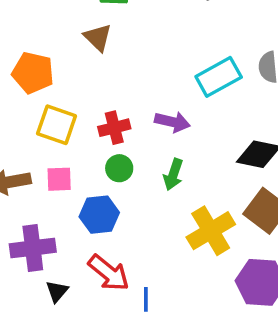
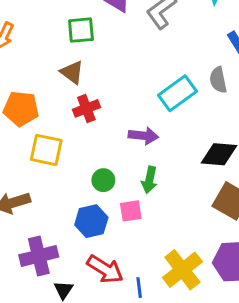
red cross: (114, 128) -> (86, 108), moved
pink square: (59, 179) -> (131, 211), moved
yellow cross: (211, 231) -> (182, 270), moved

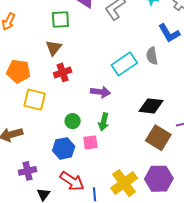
brown triangle: (72, 72) -> (54, 48), turned 30
purple cross: (39, 256) -> (28, 171), size x0.7

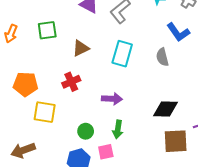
green square: (60, 19) -> (47, 30), moved
brown triangle: (54, 48) -> (81, 48), moved, turned 30
cyan rectangle: (124, 64) -> (122, 54), moved, turned -35
brown square: (158, 138) -> (176, 141), turned -30

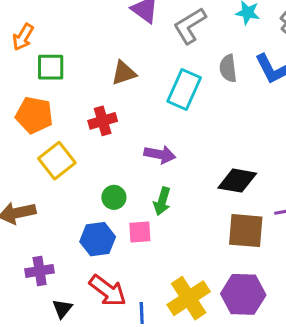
green square: (47, 30) -> (51, 67), moved
gray semicircle: (162, 57) -> (228, 68), moved
yellow square: (45, 112) -> (57, 161), turned 35

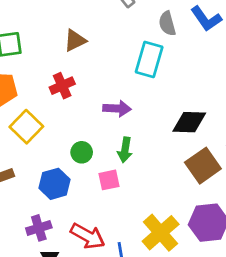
cyan rectangle: (184, 89) -> (149, 60), moved
brown square: (246, 231) -> (203, 166), turned -32
blue hexagon: (98, 239) -> (55, 184), moved
purple cross: (40, 271) -> (39, 228), moved

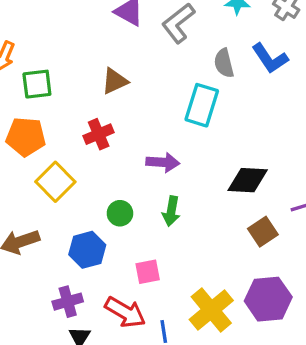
brown square: (203, 166) -> (263, 232), size x0.7
pink square: (109, 180) -> (148, 272), moved

